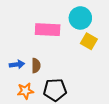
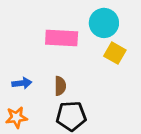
brown semicircle: (36, 66) -> (60, 86), moved
orange star: (25, 91) -> (16, 117), moved

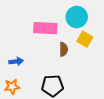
brown semicircle: (60, 86) -> (64, 49), moved

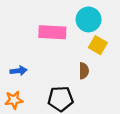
brown semicircle: (64, 49) -> (84, 71), moved

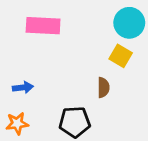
cyan circle: (89, 19) -> (129, 23), moved
pink rectangle: (52, 32) -> (43, 26), moved

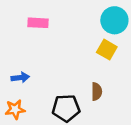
pink rectangle: (43, 26) -> (38, 23), size x0.7
brown semicircle: (103, 87) -> (97, 92), moved

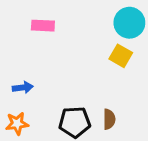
brown semicircle: (97, 92) -> (109, 119), moved

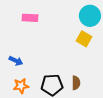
blue arrow: (23, 88) -> (16, 61), turned 32
orange star: (17, 124) -> (21, 86), moved

